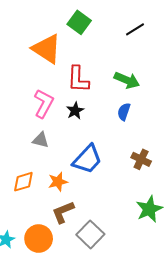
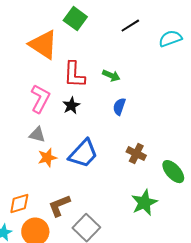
green arrow: (127, 80) -> (111, 76), moved, size x0.7
orange diamond: (23, 182) -> (19, 204), moved
orange star: (58, 182) -> (47, 158), moved

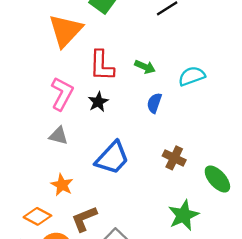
cyan semicircle: (170, 39) -> (192, 76), moved
orange triangle: (43, 45) -> (65, 31), turned 40
orange star: (47, 158) -> (62, 185), moved, turned -30
orange diamond: (19, 204) -> (37, 216), turned 45

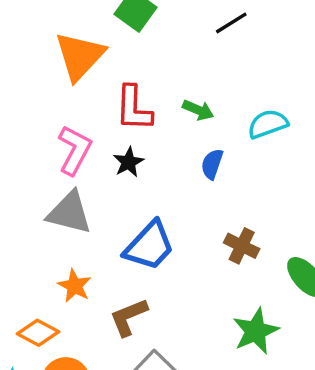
gray triangle: (58, 136) -> (69, 213), size x1.6
brown L-shape: (84, 219) -> (129, 317), moved

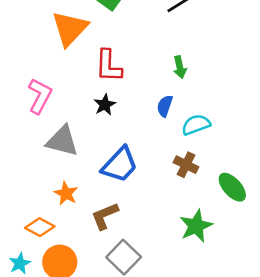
green arrow: (198, 110) -> (180, 67), moved, turned 55
cyan semicircle: (268, 124) -> (196, 125), moved
pink L-shape: (75, 150) -> (40, 96), moved

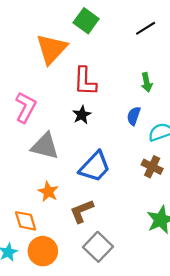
orange diamond: (40, 227) -> (26, 221), turned 45

